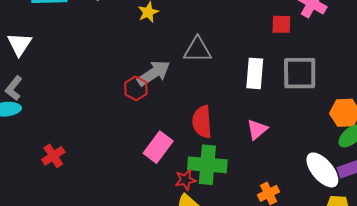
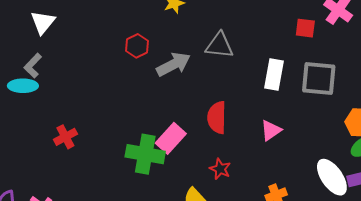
red hexagon: (136, 88) -> (137, 46), moved
green cross: (207, 165) -> (145, 154), moved
red star: (185, 180) -> (220, 169), moved, turned 30

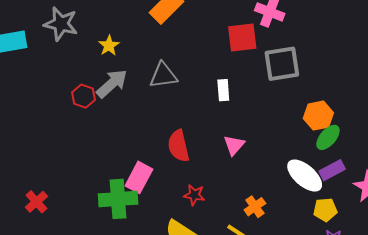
red square: (305, 28) -> (242, 38), size x1.5
gray arrow: (173, 64) -> (112, 84), moved
white rectangle: (274, 74) -> (223, 90), size x0.7
gray square: (319, 79) -> (282, 64), moved

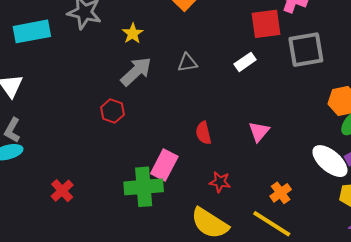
gray triangle: (163, 75) -> (187, 63), size x0.7
white rectangle: (223, 90) -> (245, 62), moved, turned 60
red hexagon: (84, 96) -> (112, 111), moved
red semicircle: (178, 146) -> (203, 133), size x0.7

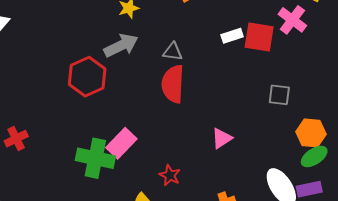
gray square: (306, 50) -> (279, 95), moved, size x0.6
white rectangle: (245, 62) -> (232, 36), moved
red hexagon: (112, 111) -> (87, 77), size x1.6
red semicircle: (203, 133) -> (173, 84), moved, size x1.6

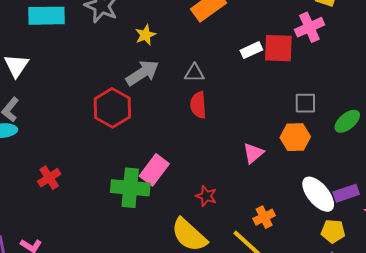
pink cross: (292, 20) -> (309, 27), turned 36
red semicircle: (173, 84) -> (198, 105), size x0.7
orange hexagon: (311, 133) -> (295, 137), moved
green ellipse: (314, 156) -> (347, 121), moved

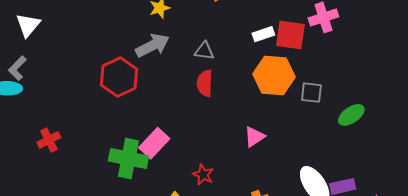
orange hexagon: (295, 137) -> (274, 76), moved, size x1.4

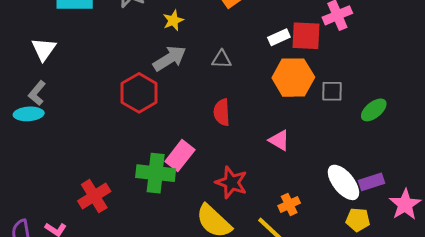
red semicircle: (205, 83) -> (222, 112), moved
pink triangle: (254, 137) -> (279, 140), turned -50
red cross: (49, 140) -> (94, 196), moved, size x1.4
red star: (203, 175) -> (231, 182), size x1.5

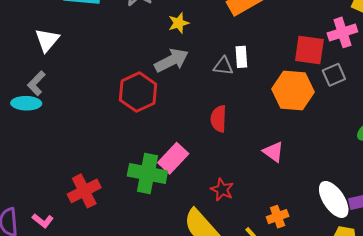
white rectangle: (279, 37) -> (241, 57), moved, turned -75
gray square: (332, 91) -> (334, 75), moved, turned -30
red star: (231, 182) -> (222, 190), size x0.7

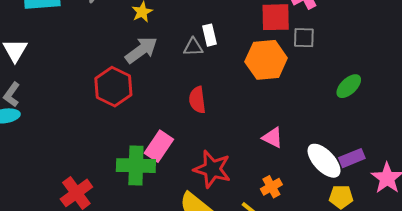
gray square: (334, 75) -> (304, 38), turned 35
pink triangle: (273, 152) -> (273, 138), moved
red star: (222, 190) -> (212, 169), size x1.6

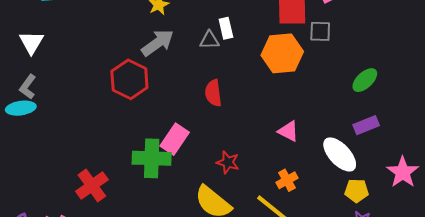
purple rectangle: (352, 158) -> (366, 125), moved
red star: (212, 169) -> (228, 162), size x0.6

